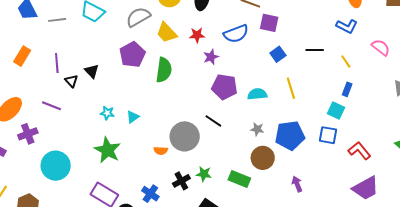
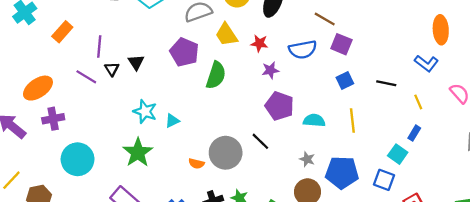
purple pentagon: (132, 55) -> (184, 52), turned -30
purple line: (51, 106) -> (86, 77), moved
cyan star: (107, 113) -> (145, 111), size x1.5

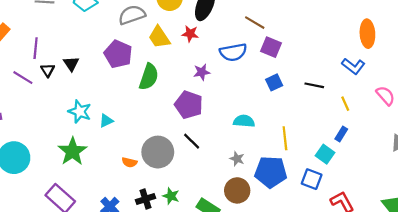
red star: (259, 43) -> (190, 34), moved
purple pentagon: (279, 106) -> (189, 105), moved
yellow line: (352, 121) -> (285, 138), moved

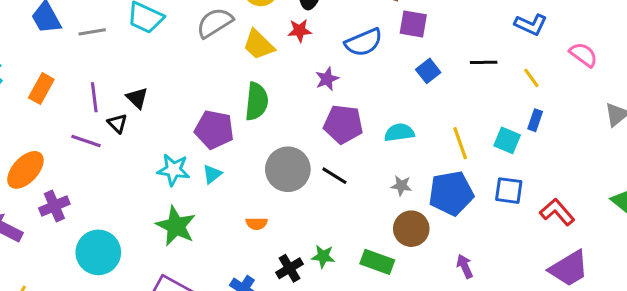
purple pentagon: (118, 54) -> (214, 130), moved
black triangle: (71, 64) -> (137, 98), moved
purple pentagon: (189, 105) -> (343, 124), moved
gray circle: (158, 152) -> (288, 169), moved
cyan square: (325, 154) -> (507, 140), moved

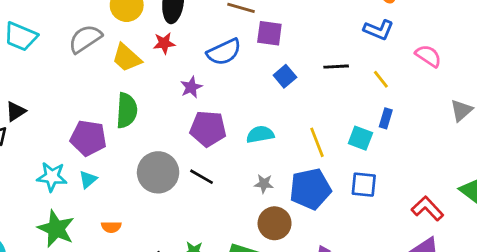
black triangle: (137, 98) -> (16, 111), turned 45
red L-shape: (557, 212) -> (427, 208), moved
orange semicircle: (256, 224) -> (111, 227), moved

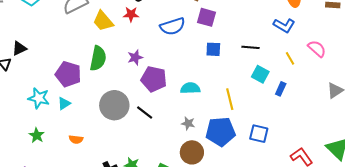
blue square: (285, 76) -> (213, 49), turned 35
yellow line: (381, 79) -> (290, 58), moved
purple star: (191, 87) -> (135, 57), moved
cyan square: (360, 138) -> (260, 74), moved
green star: (56, 229) -> (37, 135), size x0.6

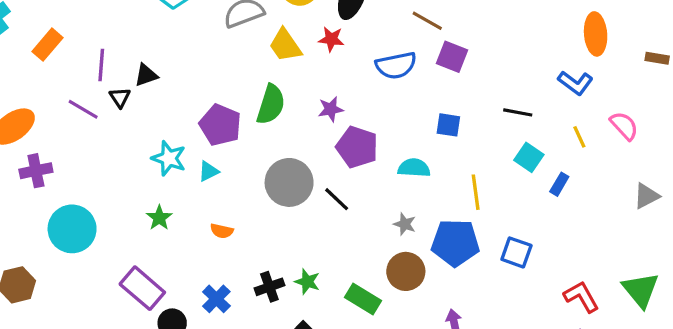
blue square: (213, 49) -> (448, 125), moved

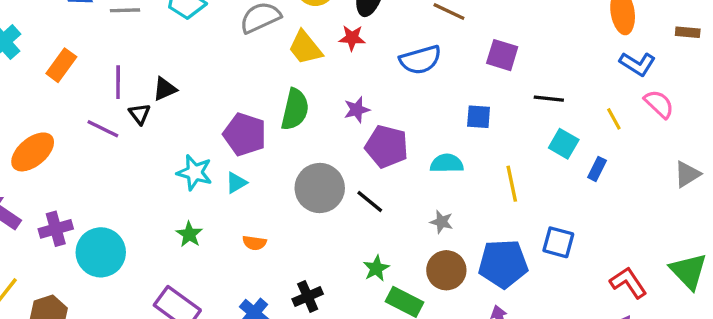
purple square: (452, 57) -> (502, 55), moved
blue L-shape: (575, 83) -> (637, 64), moved
purple cross: (36, 171) -> (56, 229), moved
blue pentagon: (455, 243) -> (503, 264), moved
green star: (307, 282) -> (376, 268), moved, turned 30

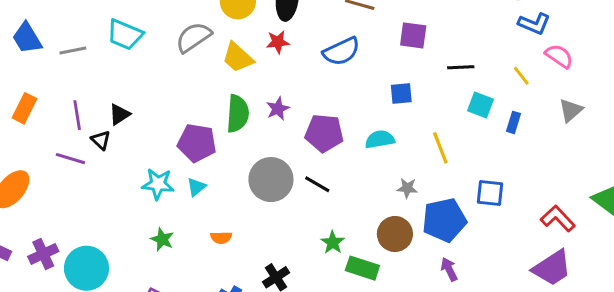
purple star: (357, 110) -> (278, 109), moved
gray triangle: (687, 174) -> (571, 110), moved
gray star: (442, 222) -> (407, 188), moved

